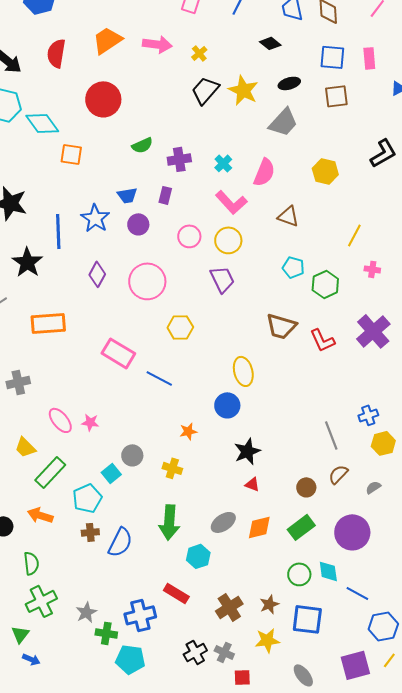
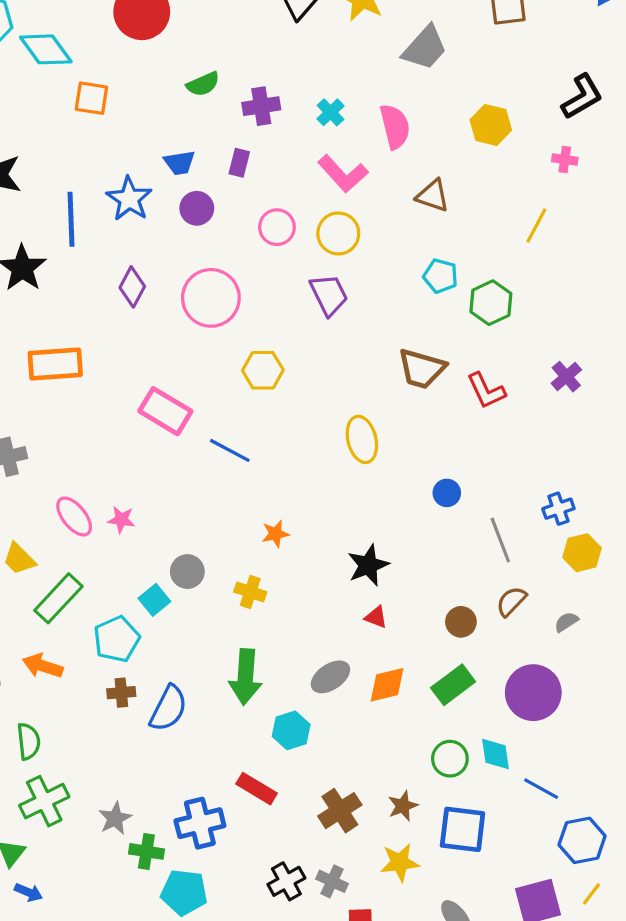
pink semicircle: (264, 172) -> (395, 127), turned -36
pink cross: (372, 269) -> (565, 160), moved
purple cross: (373, 331) -> (566, 377), size x0.6
blue circle: (227, 405) -> (447, 493), moved, size x0.7

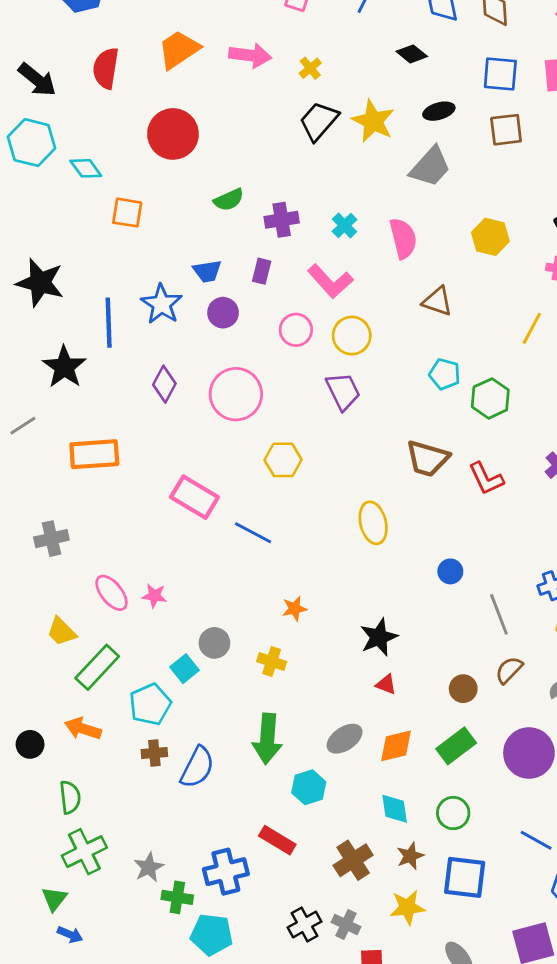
cyan diamond: (46, 49) -> (86, 168), size x0.7
pink L-shape: (343, 174) -> (330, 281), moved
cyan diamond: (496, 754) -> (395, 809), moved

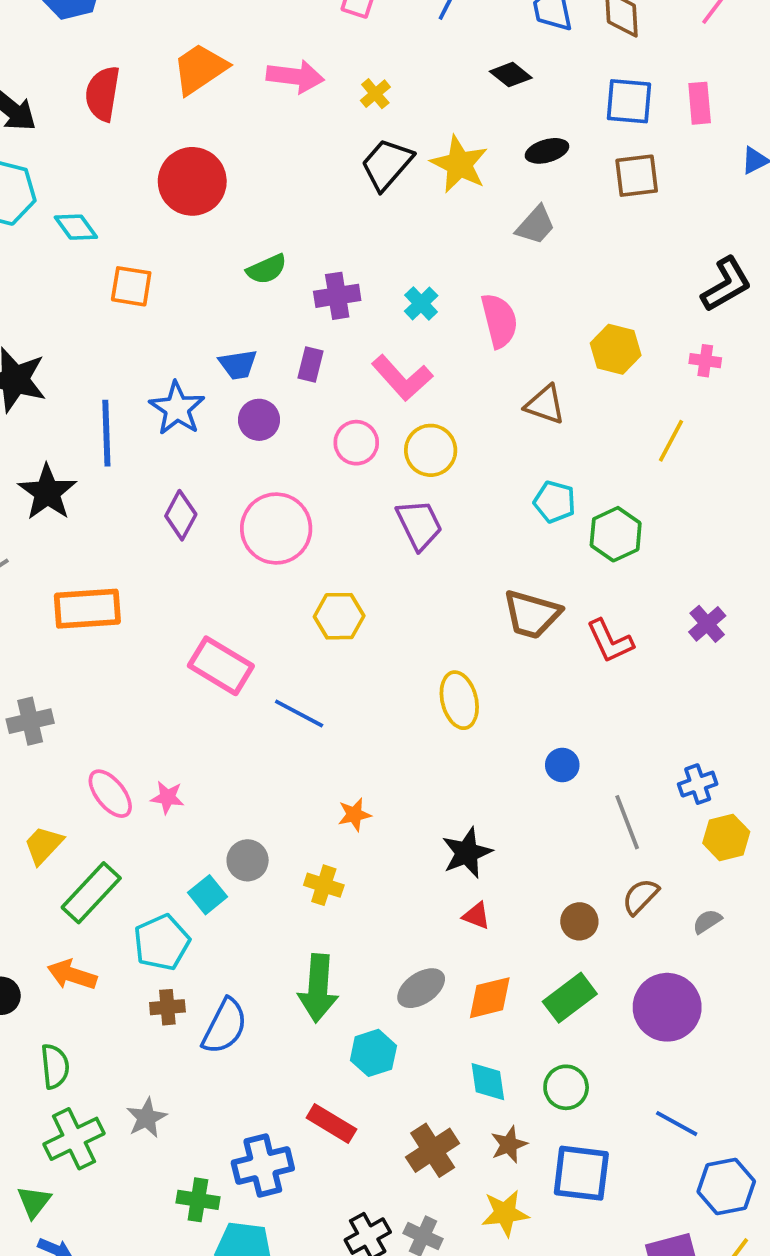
gray trapezoid: (430, 167) -> (536, 225), size x0.7
yellow hexagon: (490, 237) -> (616, 349), moved
yellow trapezoid: (61, 631) -> (43, 845), turned 88
gray star: (149, 867) -> (146, 1118), moved

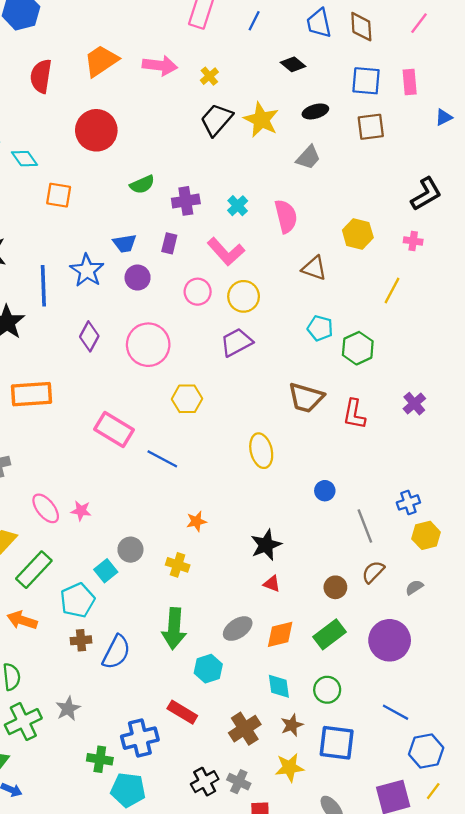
purple trapezoid: (419, 525) -> (236, 342), turned -92
red L-shape: (610, 641) -> (354, 414), turned 36

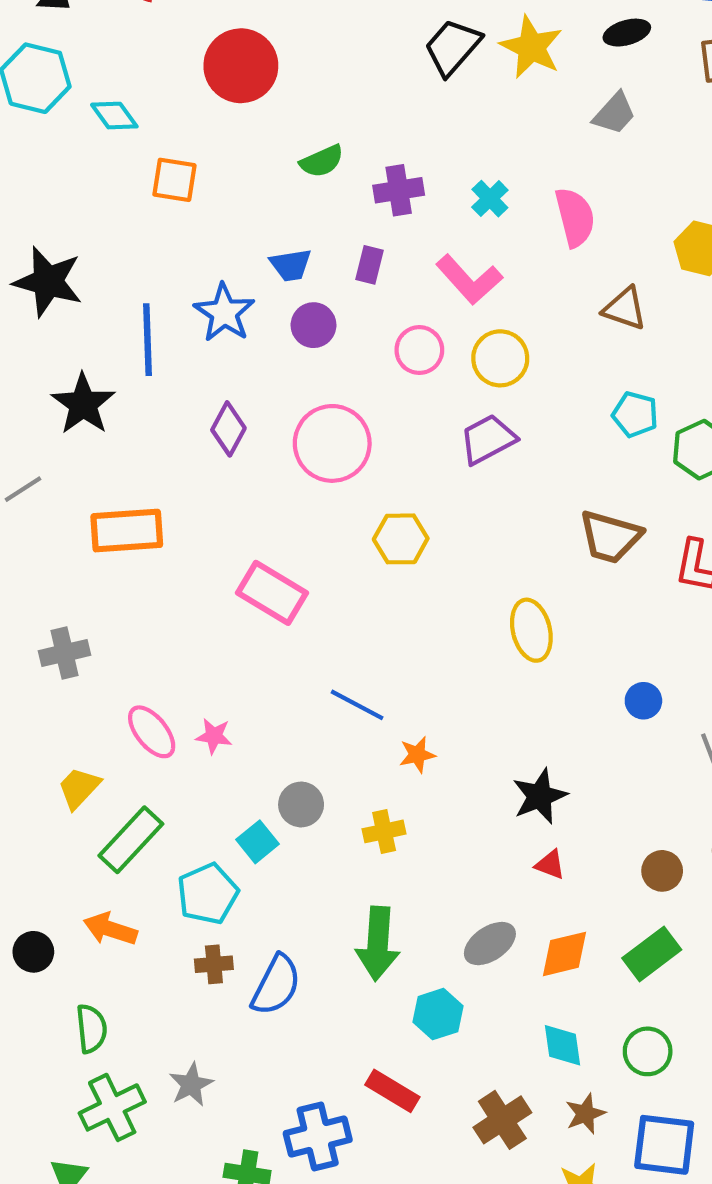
blue line: (162, 459) -> (357, 705), moved
yellow cross: (178, 565) -> (384, 831), turned -30

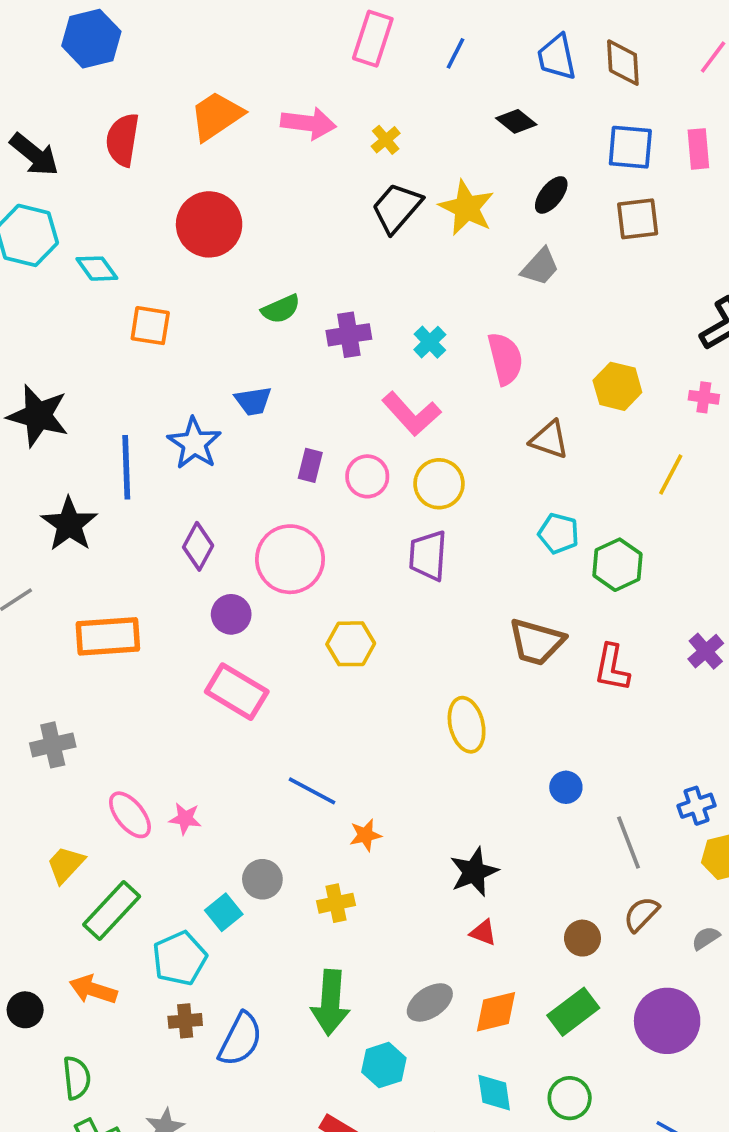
black ellipse: (627, 33) -> (551, 195), turned -36
purple rectangle: (370, 265) -> (310, 465), moved
purple circle: (314, 325) -> (231, 614), moved
purple trapezoid: (488, 439) -> (428, 555), turned -58

